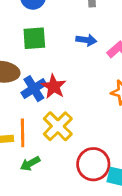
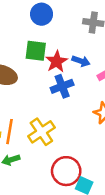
red star: (54, 86) -> (57, 62), moved
blue cross: (34, 89) -> (62, 86), moved

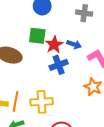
yellow cross: (41, 132) -> (42, 102), turned 30

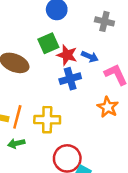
green square: (37, 36) -> (48, 43), turned -36
red star: (54, 45) -> (67, 55), turned -30

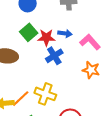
orange line: (17, 117) -> (21, 99), turned 48
yellow cross: (47, 120) -> (45, 94), turned 35

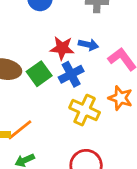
green square: (29, 32) -> (39, 74), moved
yellow cross: (45, 94) -> (85, 110), moved

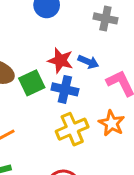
blue cross: (71, 74) -> (65, 89), turned 30
yellow cross: (85, 110) -> (72, 129), turned 32

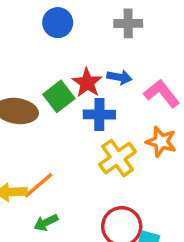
red star: (60, 61) -> (87, 83), turned 30
green square: (32, 83) -> (59, 96), moved

